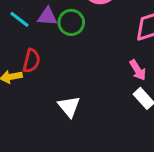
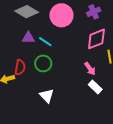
cyan line: (19, 19) -> (45, 42), moved
green circle: (71, 22) -> (43, 63), moved

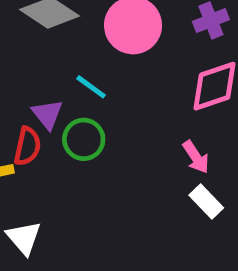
purple triangle: (28, 38) -> (47, 114), moved, turned 48
white triangle: (47, 96) -> (24, 238), moved

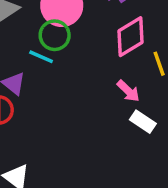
green circle: (84, 139) -> (55, 35), moved

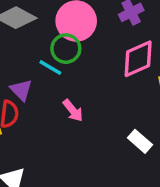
pink arrow: (128, 91) -> (73, 110), moved

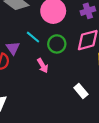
green circle: (66, 49) -> (57, 44), moved

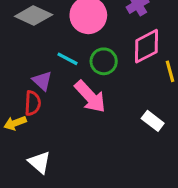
pink arrow: (43, 66) -> (90, 97), size x1.6

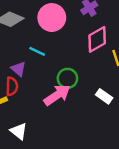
green circle: (104, 61) -> (67, 78), moved
pink arrow: (90, 97) -> (57, 95), moved, turned -80

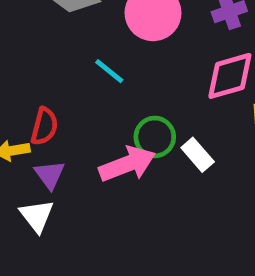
purple triangle: (19, 69) -> (50, 175), moved
white rectangle: (104, 96) -> (198, 155), moved

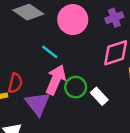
pink arrow: (127, 164) -> (56, 80), moved, turned -44
purple triangle: (50, 175) -> (38, 104), moved, size x1.5

